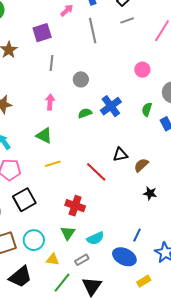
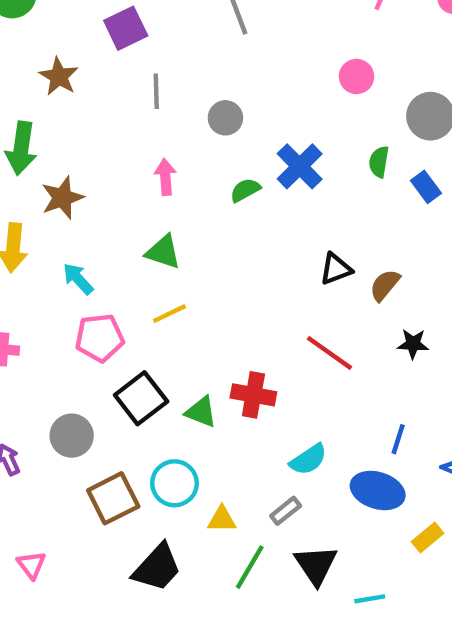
yellow line: (53, 164) -> (169, 314), moved
red line: (96, 172) -> (329, 353), moved
green triangle: (68, 233) -> (201, 412), moved, turned -35

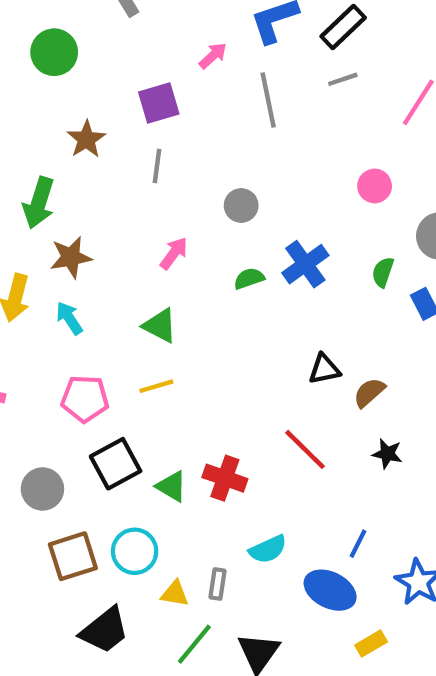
gray line: (156, 91) -> (157, 166), moved
pink arrow: (165, 177) -> (174, 253), turned 32
cyan arrow: (78, 279) -> (69, 318), moved
gray rectangle: (286, 511) -> (217, 584), moved, turned -52

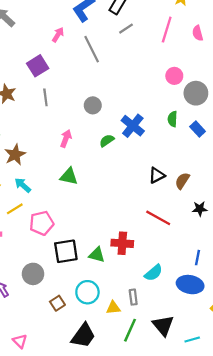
pink circle: (375, 186) -> (174, 76), moved
yellow line: (156, 386) -> (15, 209), moved
black square: (116, 464) -> (66, 251), turned 35
brown square: (73, 556) -> (57, 303), size x0.6

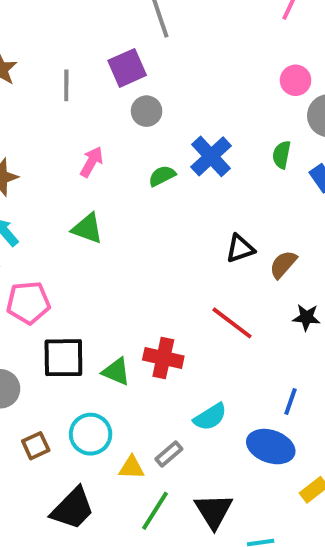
purple square: (38, 66) -> (127, 68), moved
gray rectangle: (133, 297) -> (169, 454), turned 48

